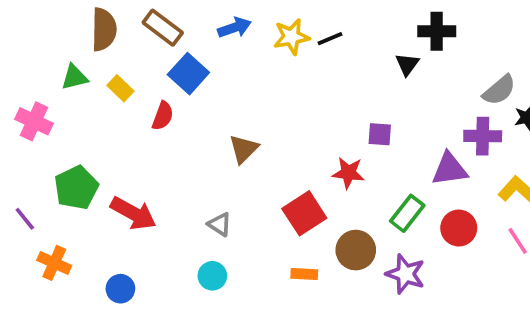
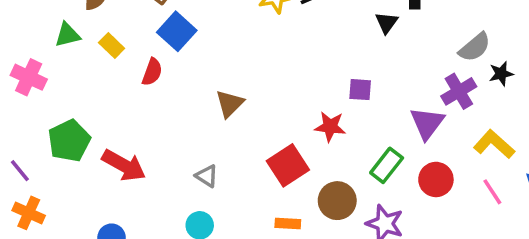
purple cross: (483, 136) -> (459, 91), turned -32
purple triangle: (450, 169) -> (427, 123), turned -45
orange cross: (54, 263) -> (29, 213), moved

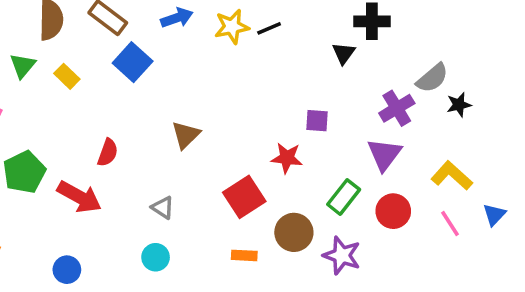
green triangle: (67, 35) -> (23, 66), turned -36
red semicircle: (152, 72) -> (108, 153), moved
purple cross: (459, 91) -> (397, 108), moved

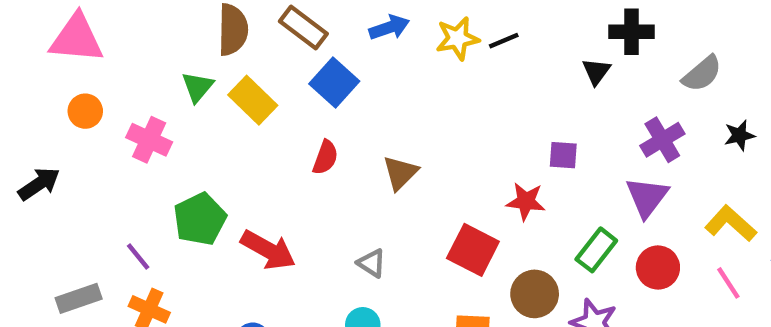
yellow rectangle: (67, 76) -> (253, 100), size x1.5
gray semicircle: (432, 78) -> (702, 74), moved
red semicircle: (108, 153) -> (325, 157), moved
red square: (244, 197) -> (473, 250), turned -30

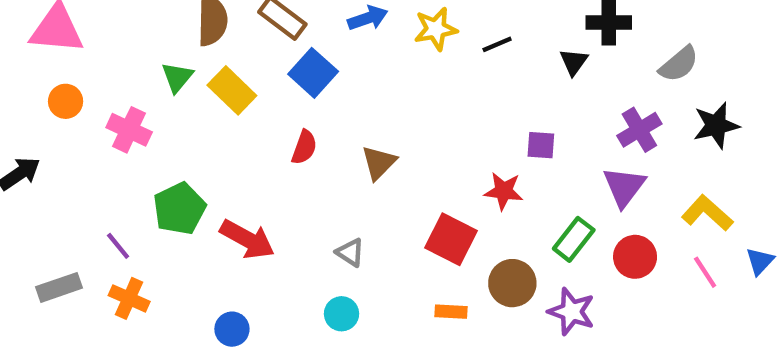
black line: (504, 41) -> (497, 44), moved
black star: (739, 135) -> (716, 125), size x1.5

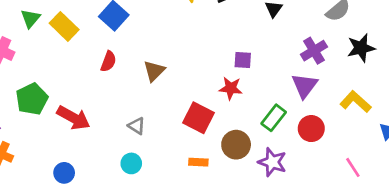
purple square: (541, 145) -> (243, 60), moved
pink line: (705, 272) -> (353, 167), moved

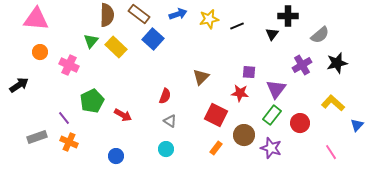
red semicircle: (108, 61) -> (165, 96), moved
brown triangle: (154, 71) -> (201, 77), moved
purple triangle: (305, 86) -> (276, 89), moved
red arrow: (73, 118) -> (123, 115), size x0.7
orange rectangle: (198, 162) -> (216, 148), turned -56

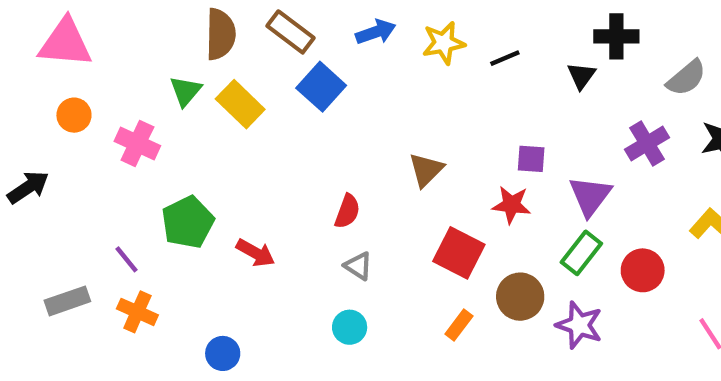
blue circle: (116, 156) -> (223, 353), moved

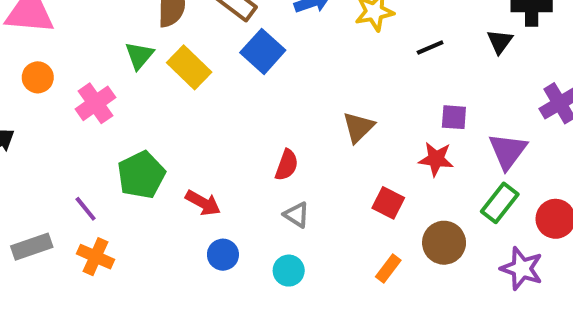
black line: (505, 58) -> (430, 48), moved
pink cross: (137, 143) -> (95, 103), turned 30
red square: (459, 253) -> (388, 203), size x0.7
purple star: (579, 325) -> (522, 269), moved
blue circle: (223, 353) -> (223, 255), moved

